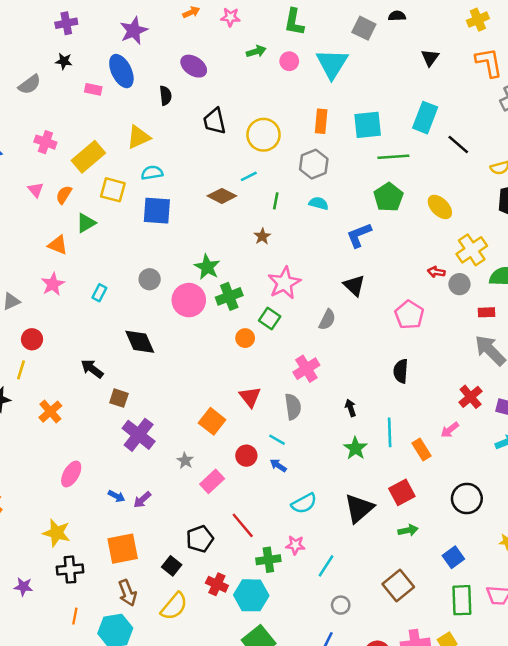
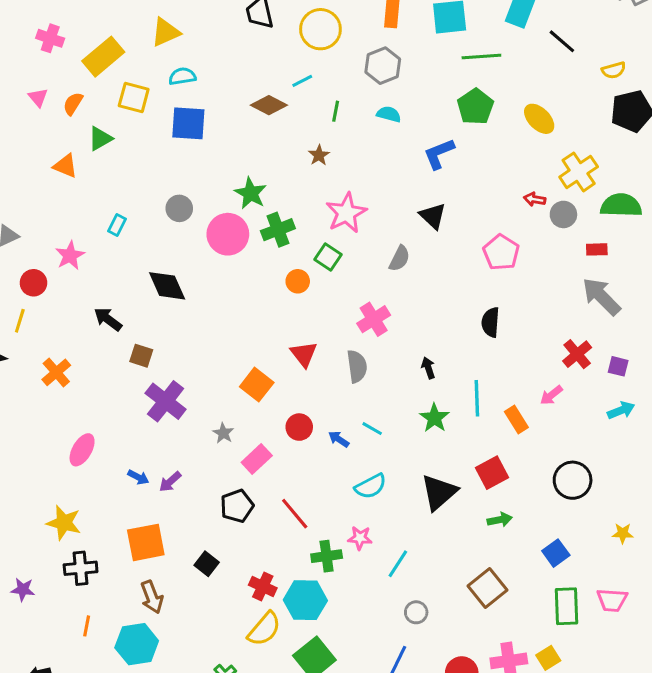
pink star: (53, 284) -> (70, 255), moved
cyan line: (277, 440) -> (372, 429), moved
black pentagon: (200, 539) -> (237, 506), moved
yellow semicircle: (174, 606) -> (264, 629), moved

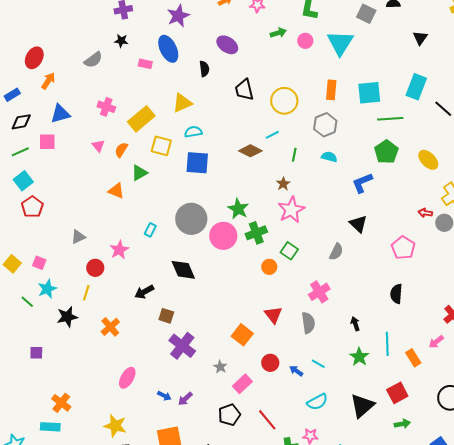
gray circle: (179, 208) -> (191, 219), size x1.8
pink star: (346, 213) -> (291, 210), moved
black arrow: (108, 319) -> (144, 292), turned -66

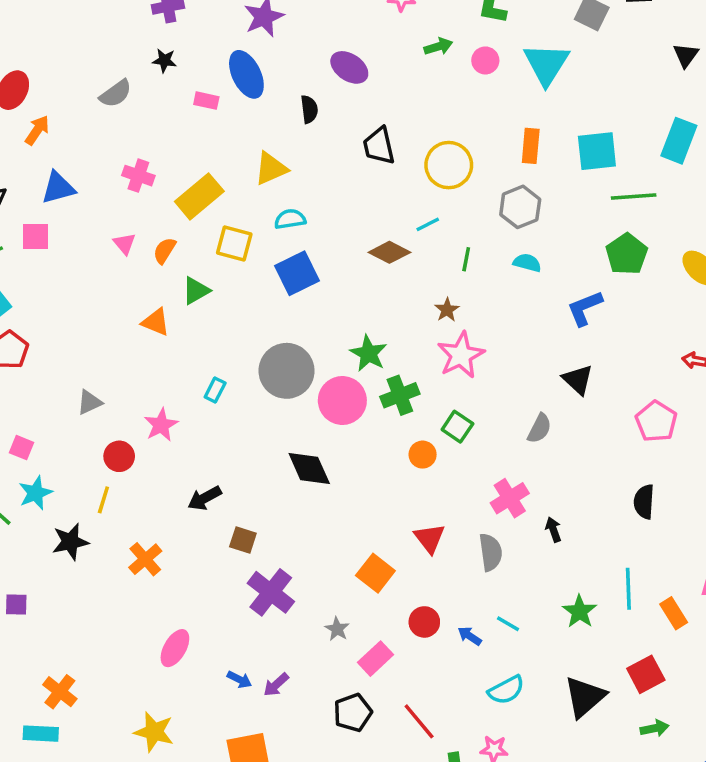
blue square: (197, 163) -> (297, 273), turned -30
black diamond: (183, 270) -> (309, 469), moved
black arrow: (355, 324) -> (553, 530), moved

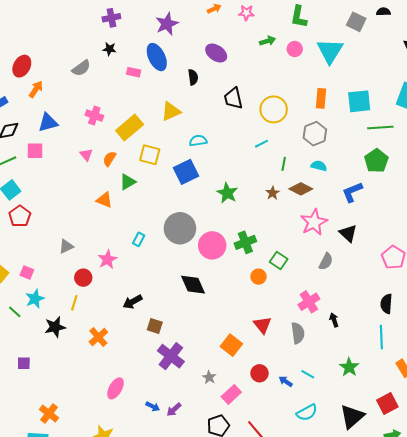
cyan semicircle: (290, 219) -> (198, 141), moved
brown diamond: (389, 252) -> (301, 189), moved
green star: (369, 353) -> (227, 193), moved
pink star: (461, 355) -> (314, 222), moved
cyan line: (628, 589) -> (381, 337), moved

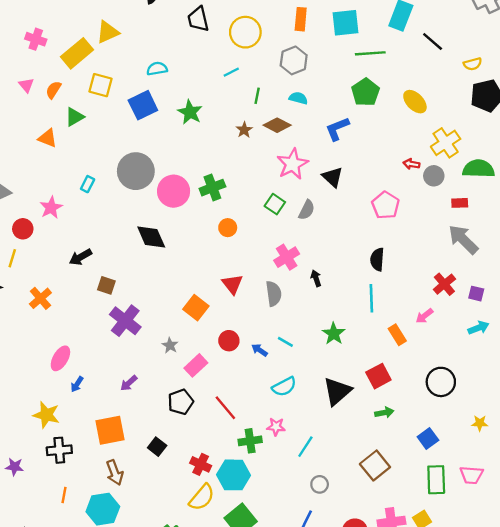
yellow triangle: (171, 111) -> (108, 32), moved
green star: (227, 193) -> (190, 112), moved
green square: (279, 260) -> (275, 204), moved
blue arrow: (153, 407) -> (77, 384), moved, turned 96

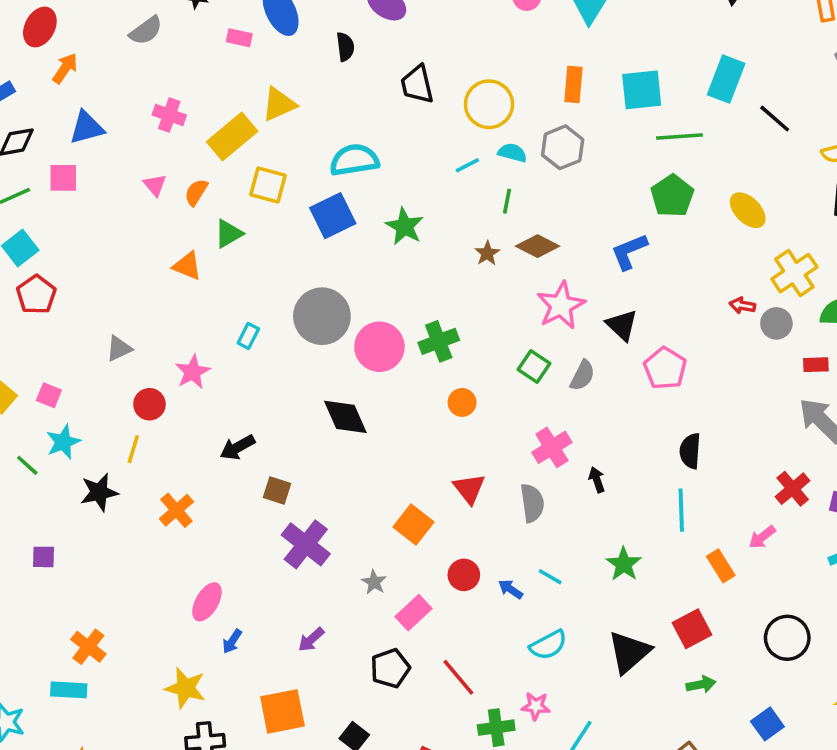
cyan semicircle: (157, 69) -> (354, 160), size x1.5
cyan semicircle: (298, 98) -> (512, 153), moved
pink pentagon: (386, 205) -> (665, 368), moved

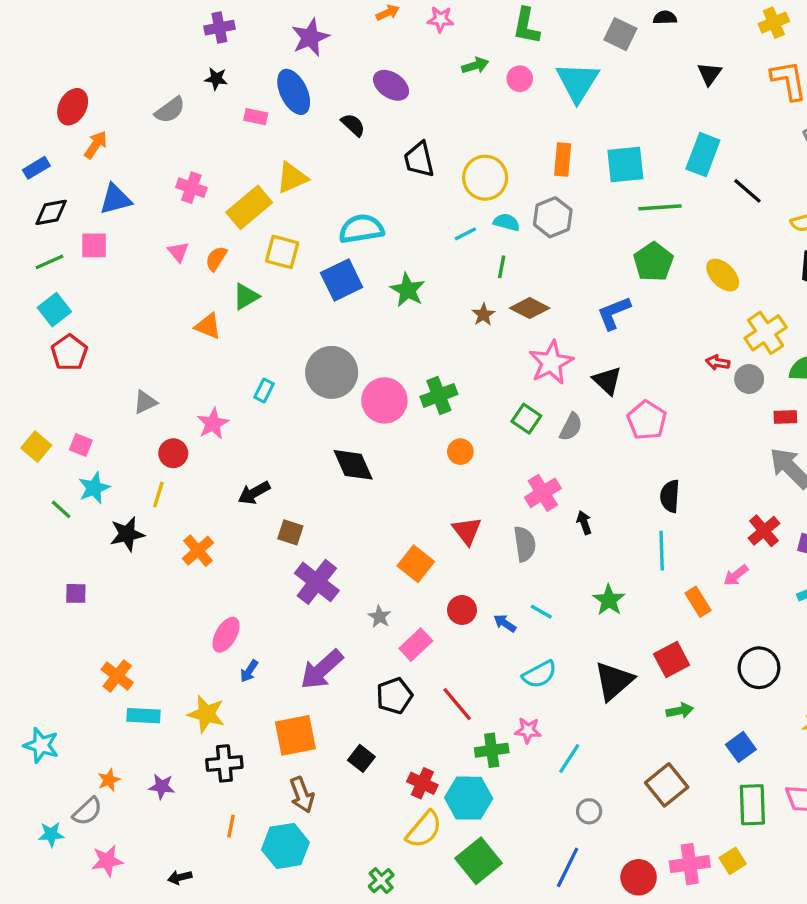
black semicircle: (345, 47) -> (353, 125), turned -40
purple arrow: (311, 640) -> (322, 669), size x1.8
cyan rectangle: (69, 690) -> (144, 716), moved

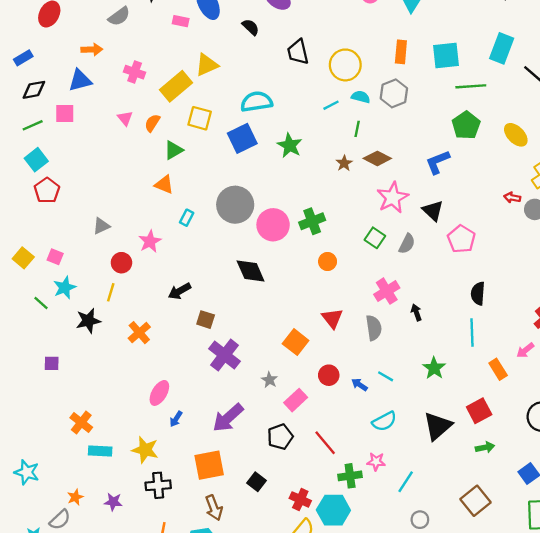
orange arrow: (96, 145) -> (92, 50), moved, turned 54
orange triangle: (208, 326) -> (164, 185), moved

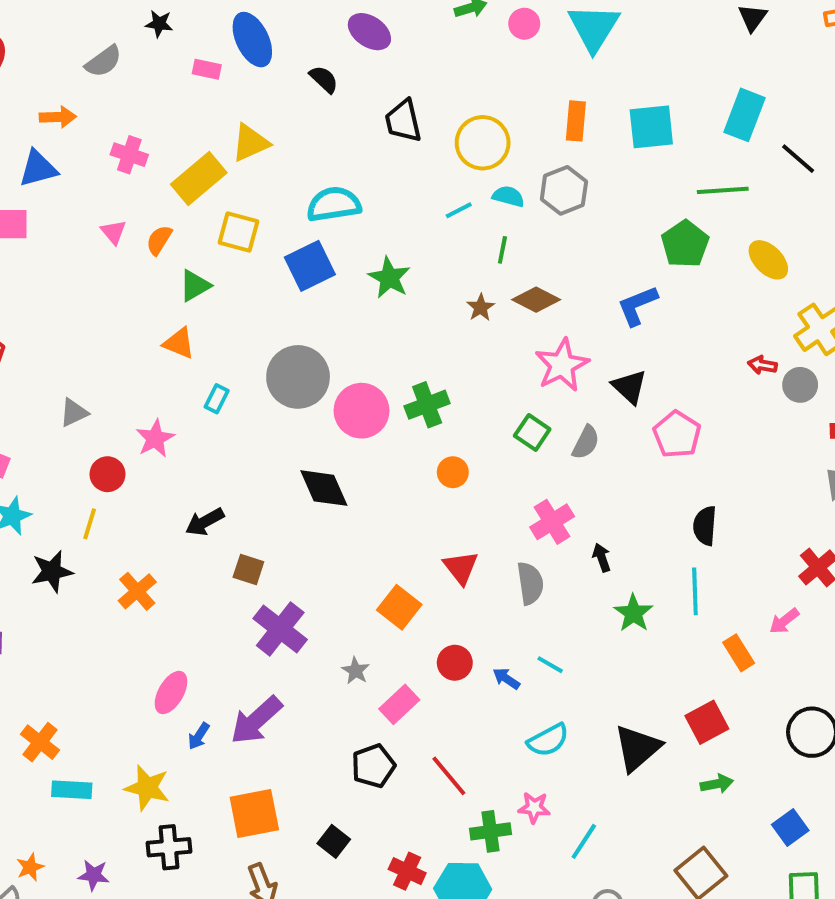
green line: (471, 86) -> (723, 190), moved
green star: (434, 368) -> (633, 613), moved
purple arrow: (228, 418) -> (256, 720), moved

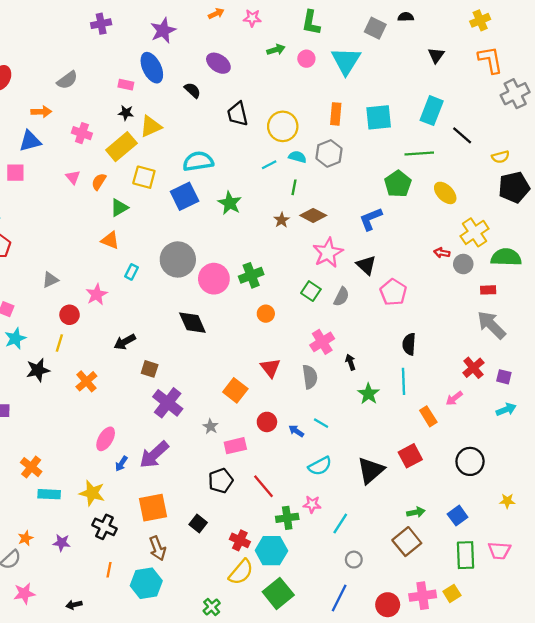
black star: (159, 24) -> (126, 113), moved
pink rectangle: (399, 704) -> (235, 446), turned 30
green arrow: (717, 784) -> (416, 512), moved
black cross: (169, 847) -> (104, 527), turned 30

